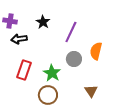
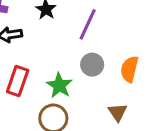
orange semicircle: (96, 51) -> (129, 69), moved

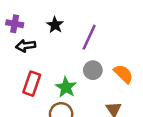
orange semicircle: (129, 69) -> (123, 74), turned 120

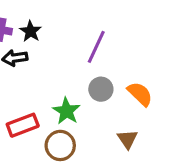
black star: (55, 25) -> (30, 31), moved
red rectangle: (32, 84) -> (23, 125), moved, turned 50

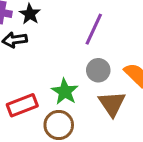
brown triangle: (127, 139) -> (112, 104), moved, size x1.4

